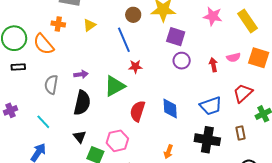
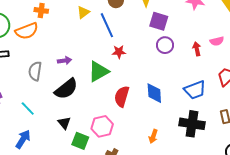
yellow triangle: (89, 25) -> (83, 12), moved
orange semicircle: (44, 44) -> (27, 31), turned -70
black semicircle: (82, 103) -> (66, 89), turned 40

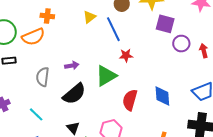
purple circle: (165, 45) -> (181, 44), moved

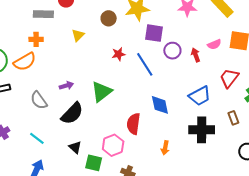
blue line: (113, 29) -> (145, 64), moved
red star: (126, 55) -> (119, 54), moved
gray semicircle: (43, 77) -> (39, 100), turned -36
red semicircle: (130, 100) -> (133, 124), moved

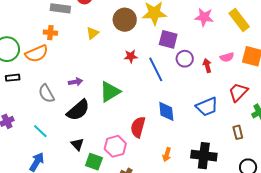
brown circle: (109, 18) -> (125, 20), size x1.5
black cross: (202, 130) -> (204, 156), moved

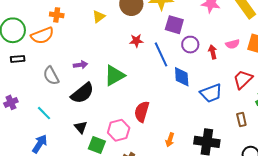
blue diamond: (166, 111) -> (182, 77), moved

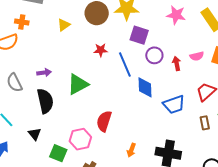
black semicircle: (82, 93) -> (45, 101), turned -65
brown rectangle: (241, 119) -> (205, 123), moved
black triangle: (81, 127) -> (35, 134), moved

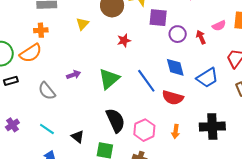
blue line: (125, 64) -> (146, 81), moved
black semicircle: (45, 101) -> (115, 120), moved
red semicircle: (104, 121) -> (173, 98), moved, turned -80
pink hexagon: (80, 139) -> (144, 130), moved

